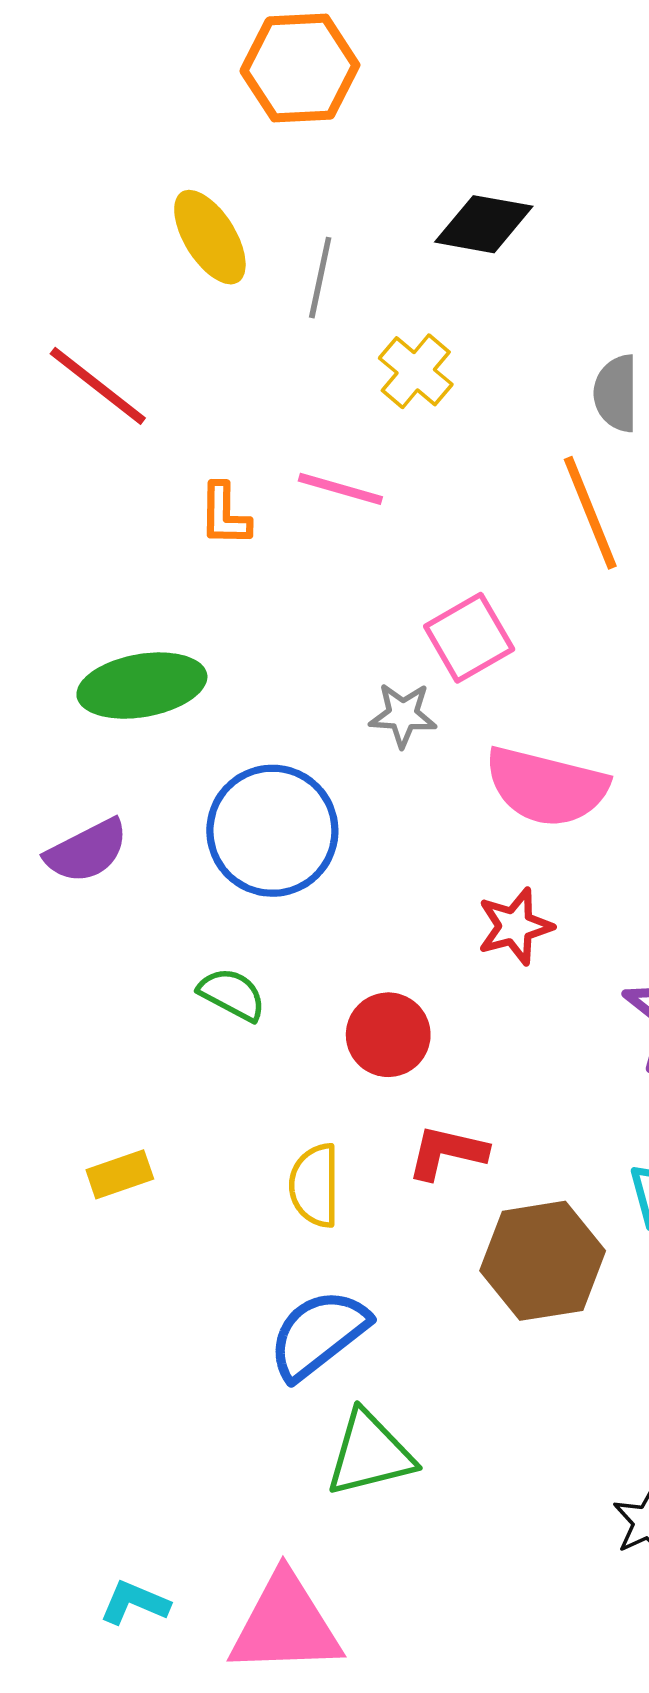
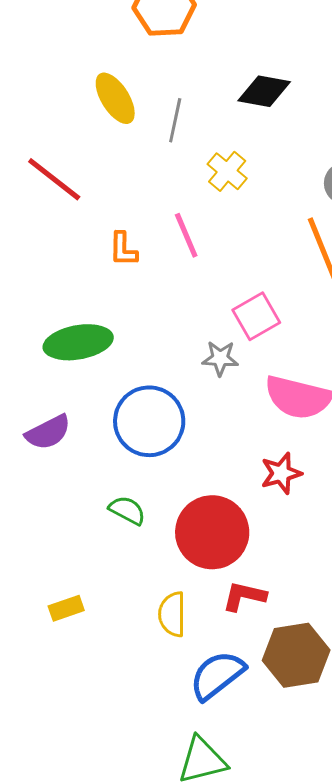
pink line: (340, 489) -> (186, 235), turned 51
red circle: (388, 1035) -> (212, 532), size x1.6
blue semicircle: (318, 1334) -> (217, 675), moved

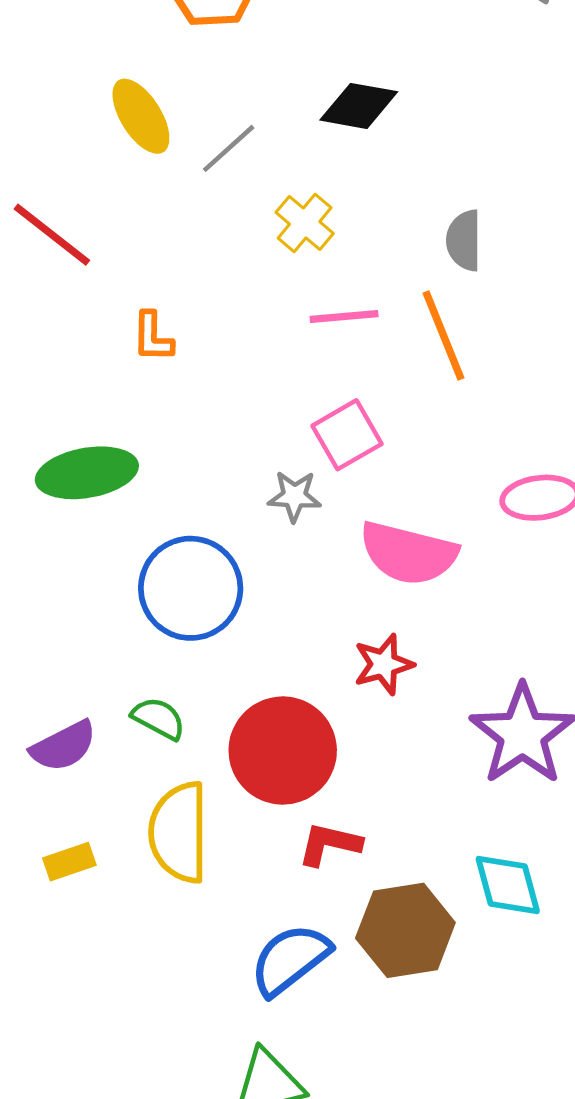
gray line: (175, 120) -> (229, 148), turned 36
pink line: (186, 235) -> (344, 316), moved, turned -72
purple semicircle: (48, 432) -> (63, 746), moved
yellow semicircle: (172, 614) -> (179, 832), moved, size x1.5

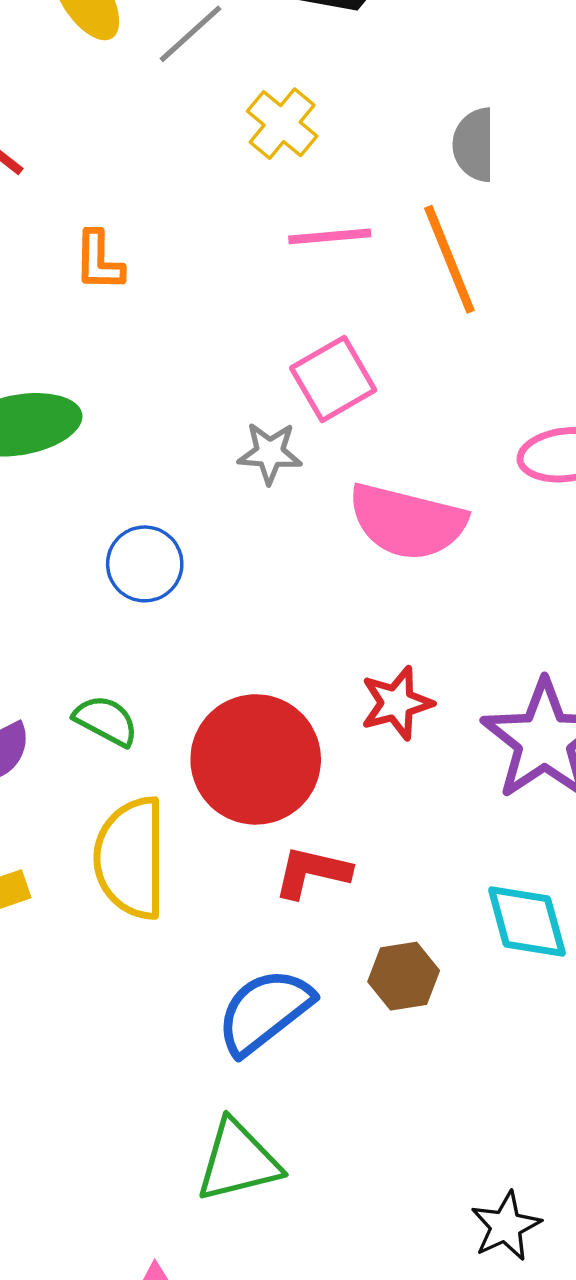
blue circle: (191, 588) -> (145, 564), size x0.6
red star: (384, 664) -> (397, 703), moved
brown hexagon: (405, 930) -> (404, 976), size x0.6

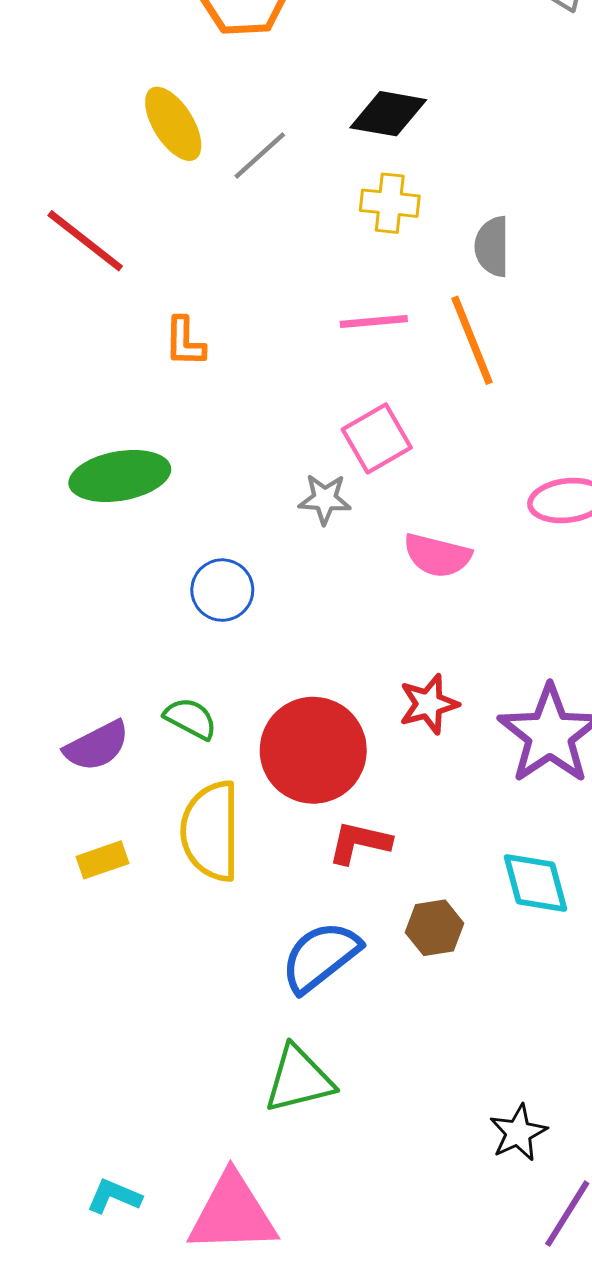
yellow cross: (282, 124) -> (390, 203), moved, turned -34
pink semicircle: (407, 522) -> (437, 555), size x0.7

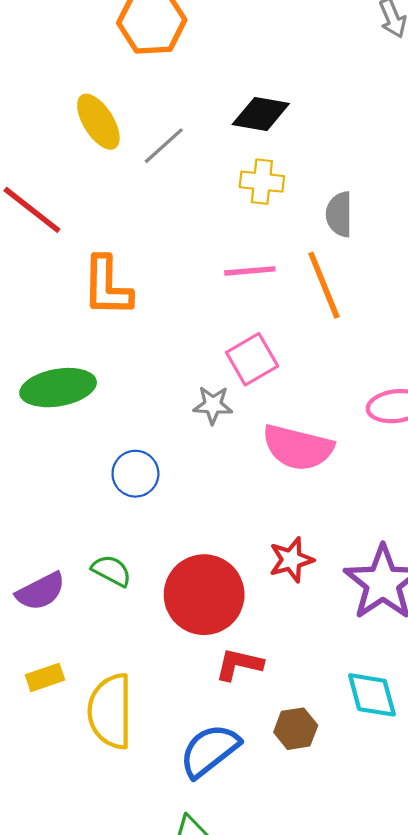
orange L-shape: (185, 342) -> (107, 286), size x1.6
pink semicircle: (437, 555) -> (298, 448), size x1.4
yellow semicircle: (211, 831) -> (110, 711), moved

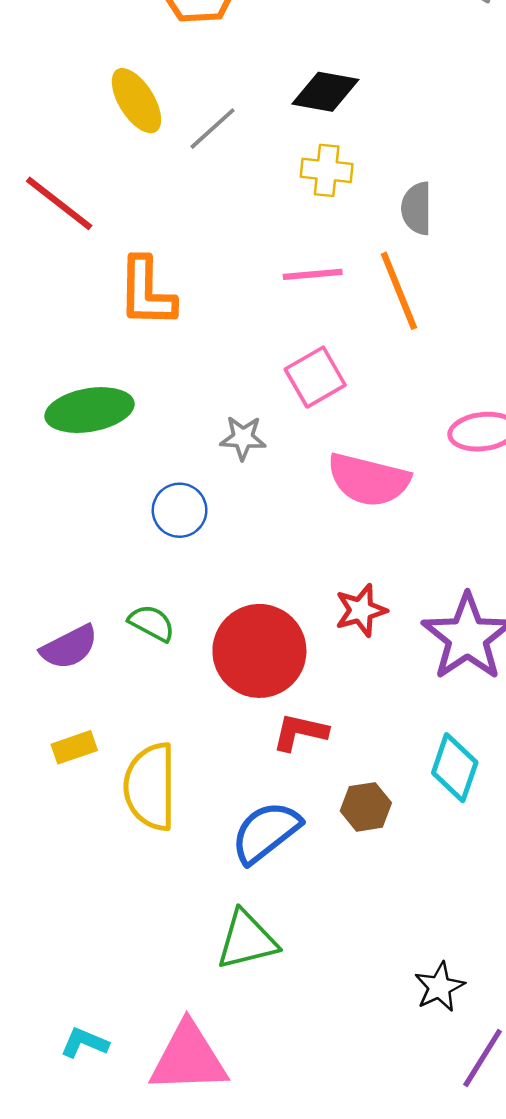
gray star: (213, 405) -> (243, 438), moved
cyan diamond: (372, 695) -> (455, 768), turned 34

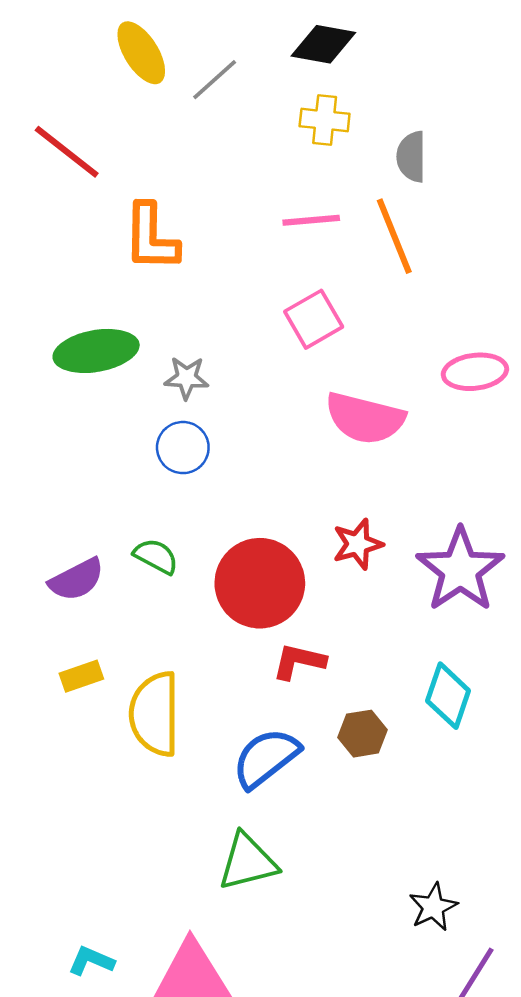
gray star: (243, 438) -> (186, 378), moved

